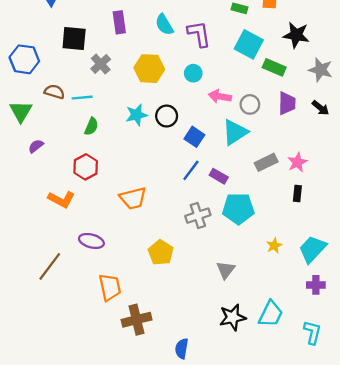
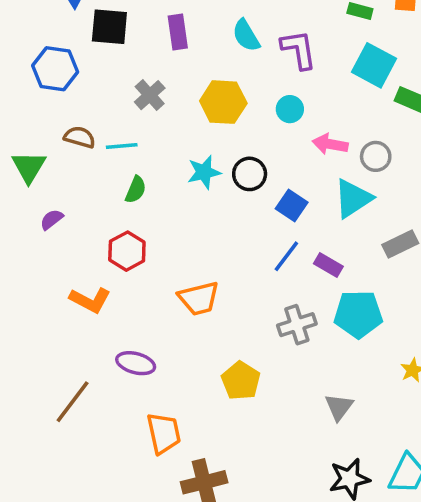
black square: (74, 38) -> (109, 27), moved
blue hexagon: (24, 59) -> (55, 69), moved

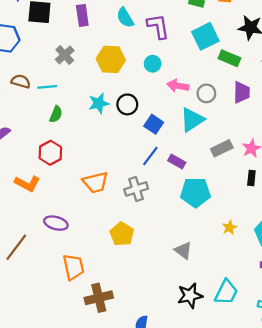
cyan square: (374, 65) -> (205, 36), turned 36
gray cross: (297, 325) -> (136, 189), moved
gray triangle: (339, 407) -> (183, 251), turned -30

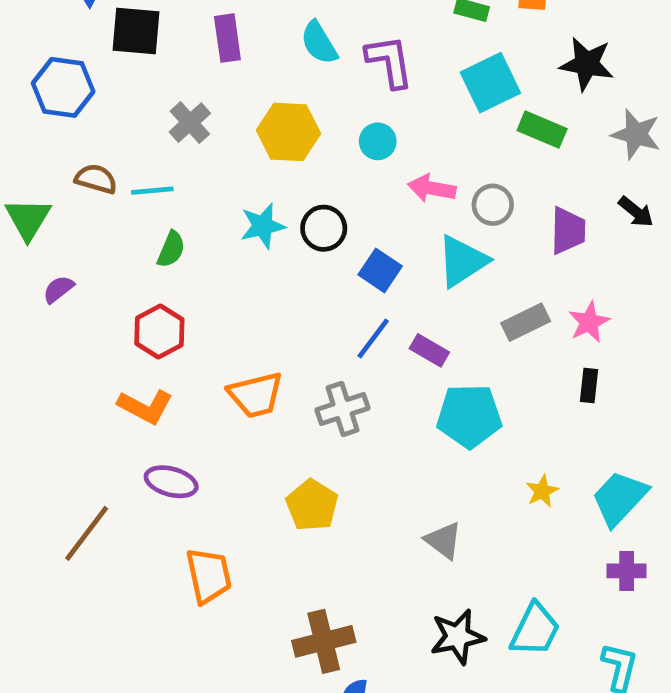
purple trapezoid: (242, 92) -> (568, 231), moved
orange L-shape: (27, 184) -> (145, 407), moved
brown cross: (99, 298) -> (324, 641), moved

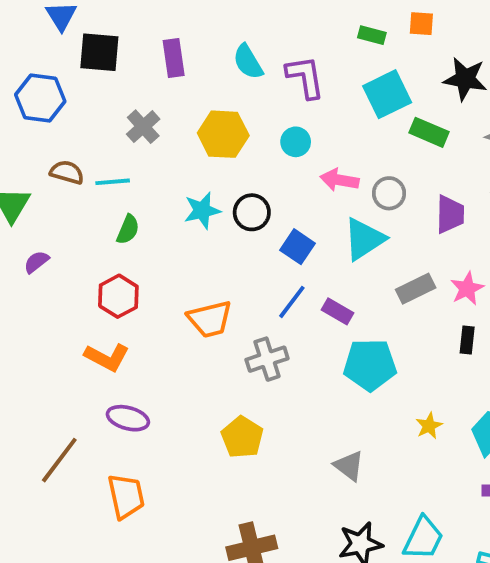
orange trapezoid: (256, 395) -> (210, 319), moved
orange trapezoid: (209, 576) -> (126, 496), moved

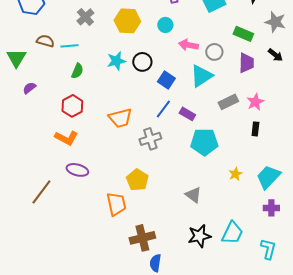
green rectangle: (429, 132) -> (243, 34), moved
orange trapezoid: (126, 496) -> (116, 204), moved

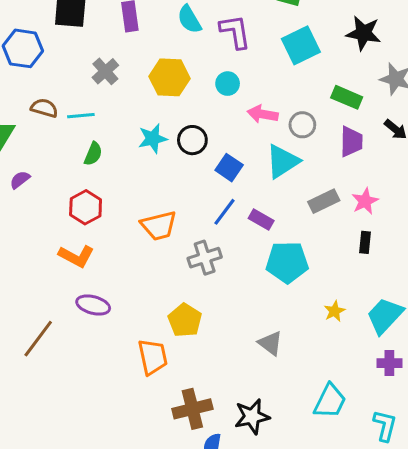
black star: (199, 236) -> (252, 417), moved

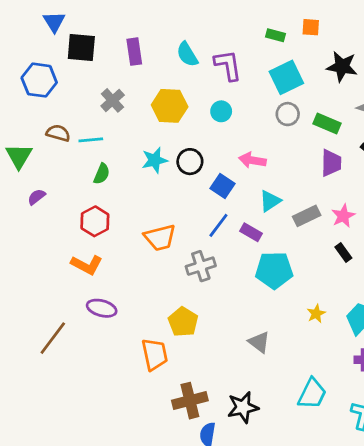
pink arrow: (263, 114) -> (252, 160), moved
gray circle: (302, 125) -> (288, 114), moved
cyan triangle: (283, 161) -> (270, 201), moved, size x0.7
black rectangle: (365, 242) -> (343, 253), turned -42

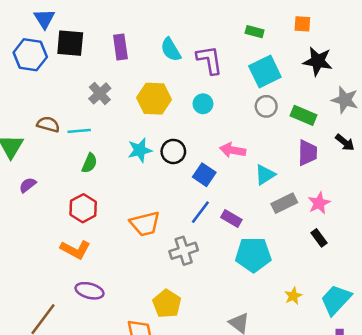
orange square: (311, 27) -> (302, 24), moved
blue hexagon: (39, 80) -> (30, 55), moved
cyan triangle: (270, 201) -> (265, 175), moved

